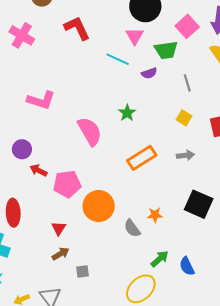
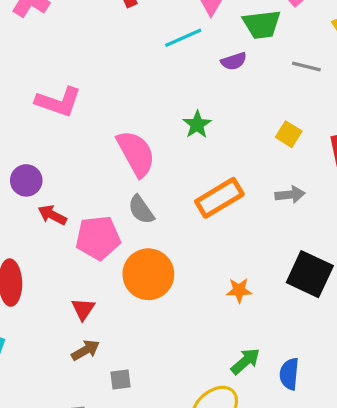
cyan line: (118, 59) -> (183, 38), turned -50
gray line: (187, 83) -> (306, 67), moved, turned -60
gray semicircle: (132, 228) -> (141, 210), moved
blue semicircle: (187, 266) -> (289, 374), turned 30

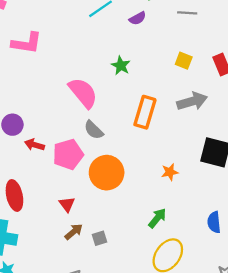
pink L-shape: (58, 102) -> (27, 43), moved
gray arrow: (290, 195) -> (192, 101), size x1.5
orange rectangle: (219, 198) -> (145, 112), turned -32
green arrow: (245, 361) -> (157, 218), moved
gray square: (121, 380) -> (99, 238), moved

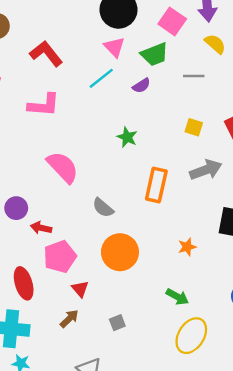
pink L-shape: (27, 43) -> (44, 105), moved
pink semicircle: (83, 93) -> (63, 167), moved
pink pentagon: (68, 154) -> (60, 257), moved
green arrow: (157, 218) -> (177, 297), turned 85
brown arrow: (74, 232) -> (69, 319), moved

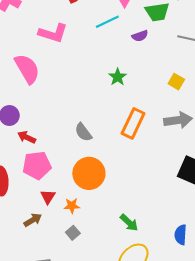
pink semicircle: (63, 167) -> (27, 69), moved
orange star: (187, 247) -> (72, 206), moved
gray square: (117, 323) -> (73, 233), turned -32

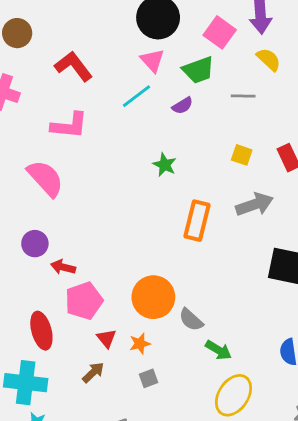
gray semicircle: (83, 132) -> (191, 320), moved
gray square: (73, 233) -> (148, 378), turned 32

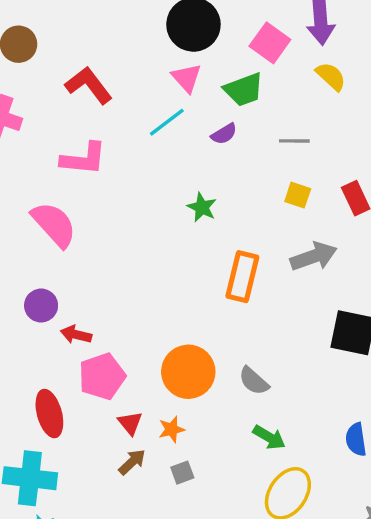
gray line: (243, 96) -> (294, 141), moved
gray semicircle: (191, 320) -> (254, 381), moved
brown arrow: (93, 372) -> (132, 462), moved

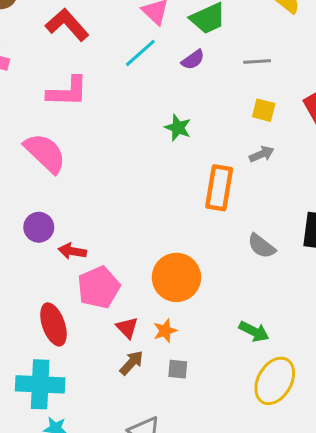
gray arrow: (314, 256) -> (262, 154), moved, size x0.6
gray semicircle: (254, 381) -> (262, 246), moved
gray square: (182, 473) -> (178, 369), turned 30

